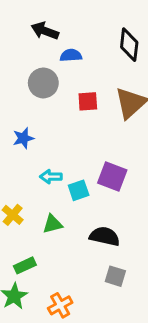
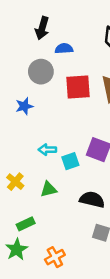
black arrow: (45, 31) -> (42, 28), turned -95
red square: (88, 101) -> (78, 87), size x1.5
blue star: (23, 138) -> (24, 106), moved

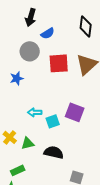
blue semicircle: (64, 49) -> (48, 33), turned 152
green triangle: (49, 189) -> (28, 143), moved
black semicircle: (92, 200) -> (54, 152), moved

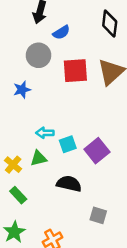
purple square: (75, 112) -> (97, 151), moved, turned 30
green triangle: (28, 143) -> (38, 158), moved
green rectangle: (18, 170) -> (18, 195), moved, turned 72

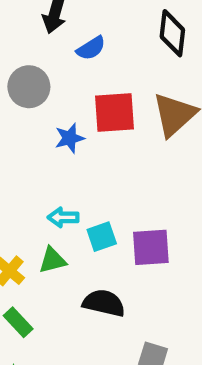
gray circle: (38, 55) -> (29, 87), moved
blue star: (22, 90) -> (70, 138), moved
purple square: (97, 151) -> (151, 247), turned 35

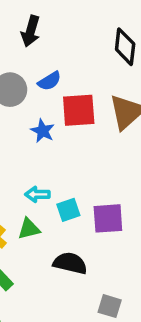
blue semicircle: (91, 48) -> (49, 81), moved
blue star: (70, 138) -> (43, 131), turned -30

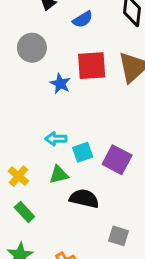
blue semicircle: (49, 81) -> (83, 19), moved
purple square: (108, 218) -> (117, 160), turned 32
green triangle: (29, 229) -> (59, 175), moved

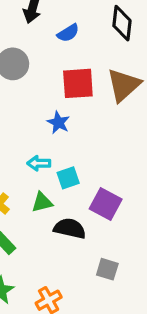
blue star: (60, 84) -> (58, 123), moved
purple square: (117, 160) -> (106, 204), moved

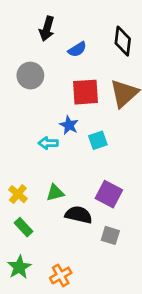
cyan arrow: (39, 163) -> (48, 143), moved
cyan square: (68, 178) -> (98, 140), moved
gray square: (107, 269) -> (110, 235), moved

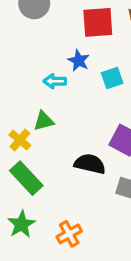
green triangle: (55, 193) -> (44, 121), moved
green rectangle: (23, 227) -> (26, 178), size x1.5

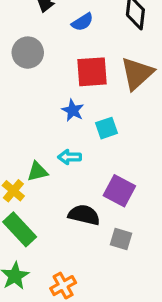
cyan arrow: (55, 81) -> (70, 157), moved

